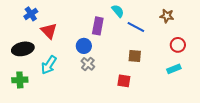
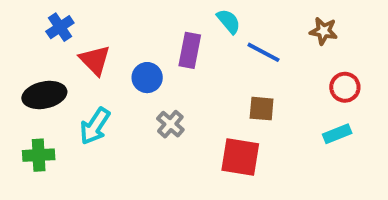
blue circle: (84, 46) -> (147, 78), moved
red square: (124, 81) -> (240, 157), size x1.5

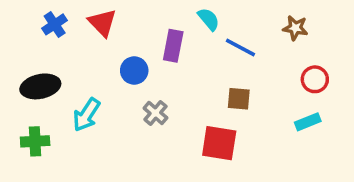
red triangle: (95, 60) -> (102, 23), moved

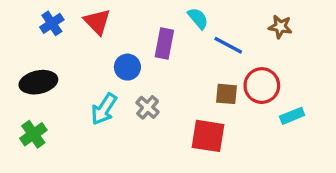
red circle: (315, 79) -> (262, 86), moved, size x1.4
cyan arrow: (86, 115) -> (104, 109), moved
green cross: (35, 141) -> (33, 134), turned -32

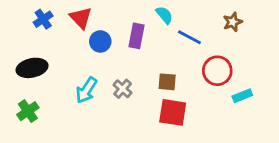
brown star: (280, 27) -> (233, 22), turned -30
blue circle: (127, 67) -> (100, 41), moved
brown square: (227, 94) -> (167, 82), moved

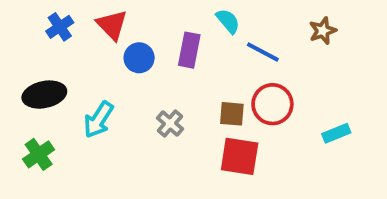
red circle: (217, 71) -> (272, 104), moved
cyan arrow: (86, 90) -> (98, 120), moved

